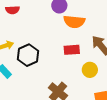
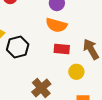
orange semicircle: (74, 22) -> (56, 25), moved

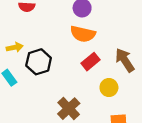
red rectangle: (62, 49) -> (91, 62), turned -42

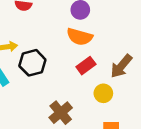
brown arrow: (125, 60) -> (121, 66), turned -110

